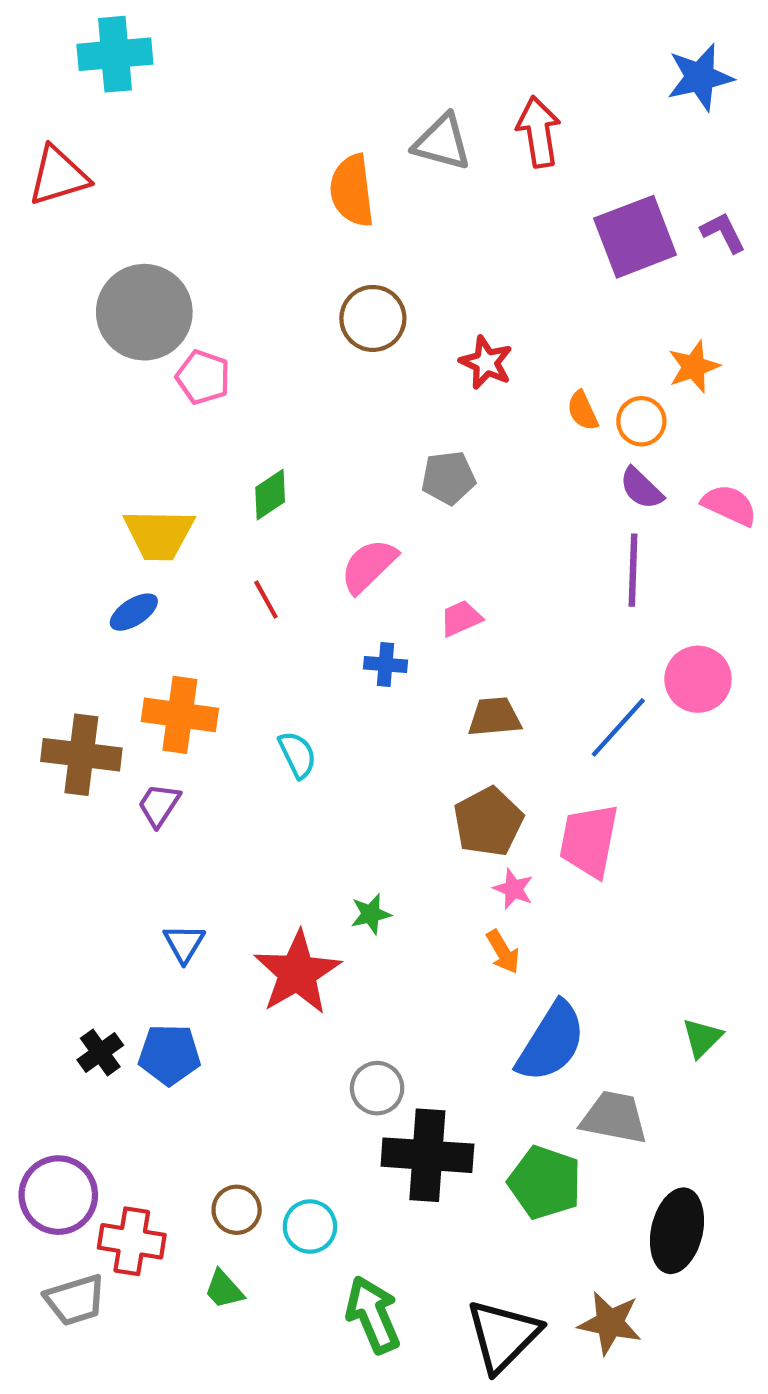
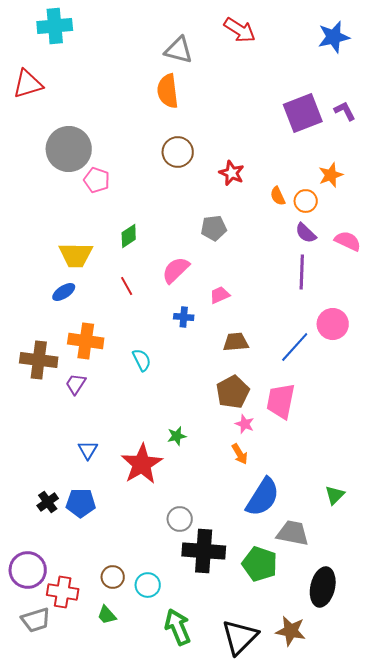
red arrow: (539, 132) -> (240, 30), moved, turned 132
gray triangle: (442, 142) -> (179, 50), moved

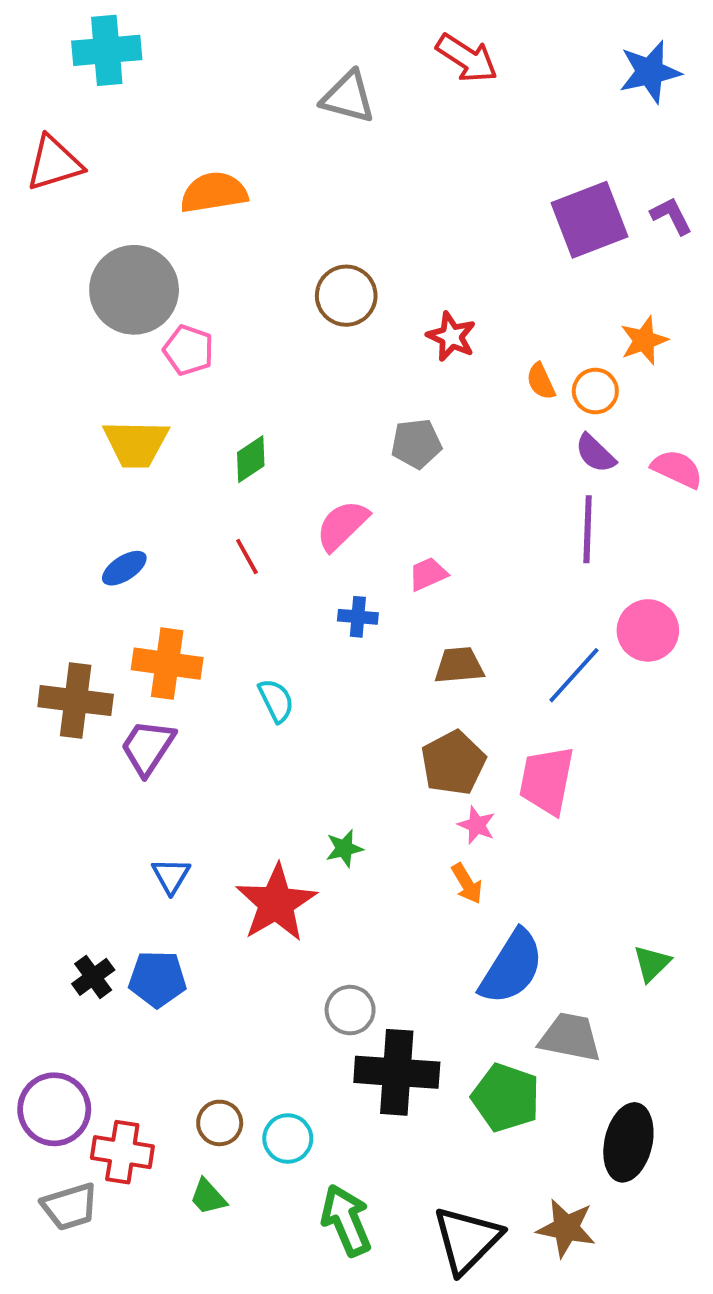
orange semicircle: (168, 91) -> (214, 192), moved, turned 88
yellow trapezoid: (76, 255) -> (136, 444), moved
purple trapezoid: (76, 384) -> (148, 747), size x1.4

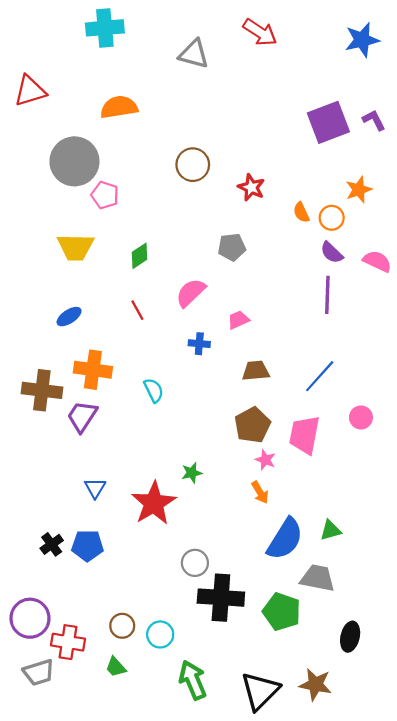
cyan cross: (107, 50) -> (105, 28), moved
pink circle: (648, 630) -> (361, 417), moved, size x0.7
green triangle: (652, 963) -> (331, 530), moved, turned 30
black ellipse: (628, 1142) -> (350, 637), size x0.7

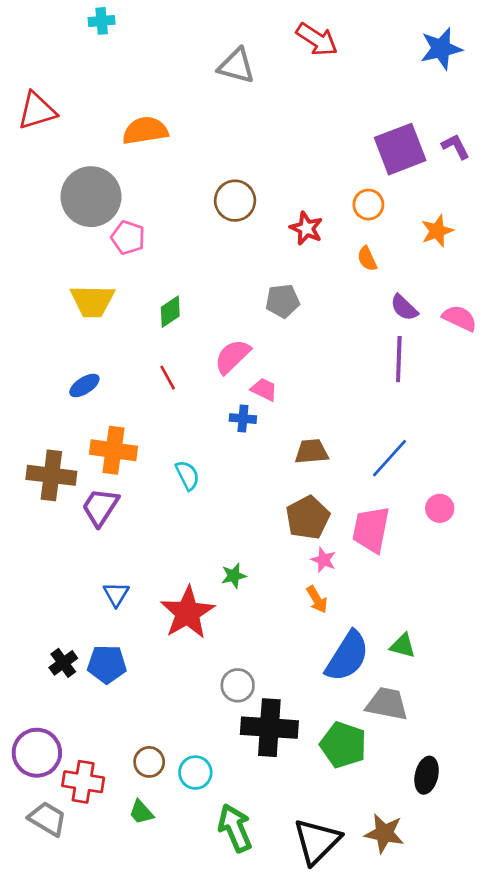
cyan cross: (105, 28) -> (102, 21), moved, size x0.6
orange circle: (332, 218) -> (368, 205), moved
pink trapezoid: (238, 320) -> (264, 389), moved, turned 50
green triangle: (331, 530) -> (403, 646), turned 30
gray trapezoid: (39, 672) -> (47, 819), turned -132

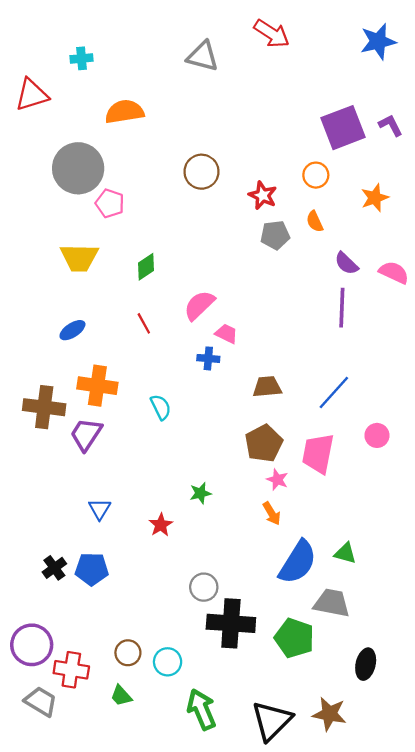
cyan cross: (102, 21) -> (82, 58), moved
gray pentagon: (283, 301) -> (275, 235), moved
red star: (187, 613) -> (161, 525), size x0.5

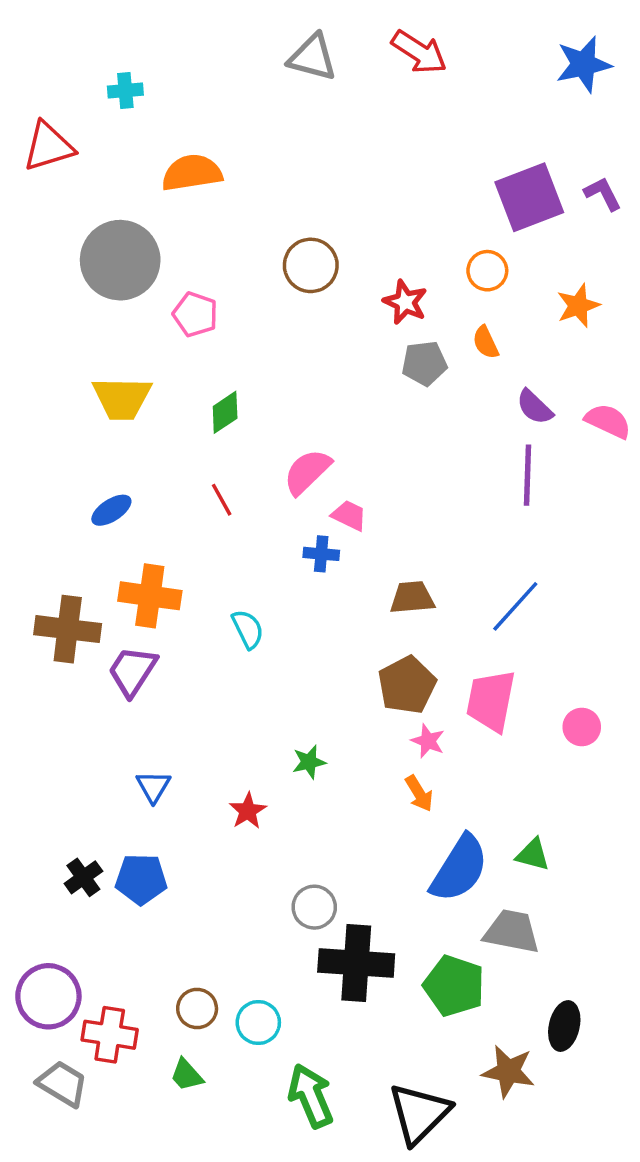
gray triangle: (203, 56) -> (312, 57), moved
pink pentagon: (110, 203) -> (195, 314), moved
pink circle: (377, 435) -> (582, 727), moved
brown star: (329, 714) -> (508, 1071), moved

